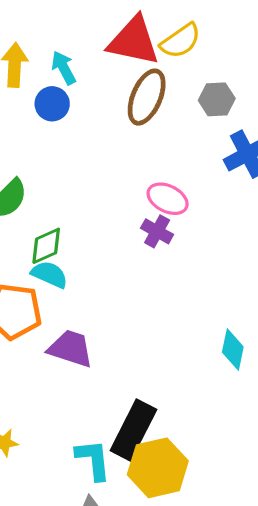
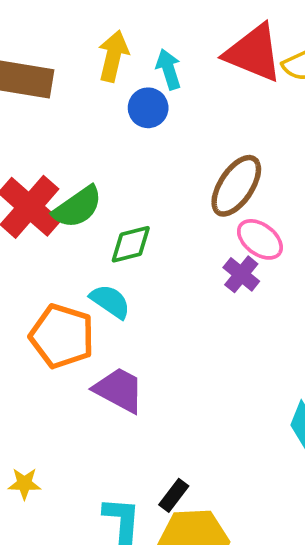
brown ellipse: (147, 97) -> (236, 186), moved
green diamond: (46, 246) -> (131, 244), moved
black rectangle: (133, 430) -> (174, 495), size x0.5

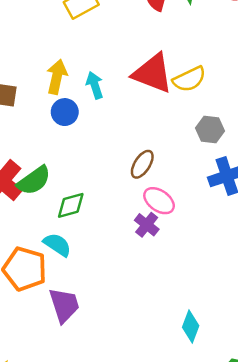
blue circle: (148, 108) -> (65, 112), moved
brown ellipse: (236, 186) -> (142, 164), size x0.7
purple trapezoid: (119, 390) -> (64, 305), turned 45

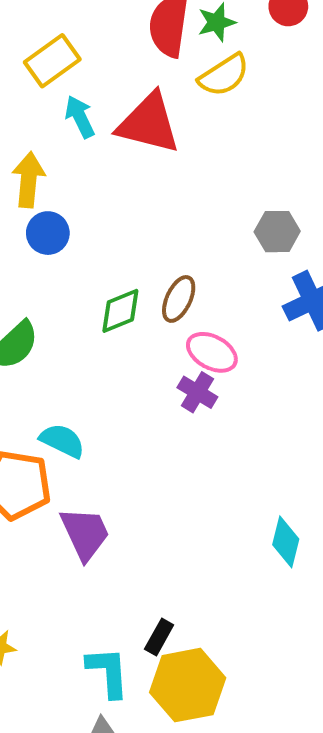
red triangle: (153, 73) -> (149, 123), moved
yellow semicircle: (189, 79) -> (224, 75), moved
cyan arrow: (95, 85) -> (80, 117), moved
green diamond: (71, 205) -> (120, 311), moved

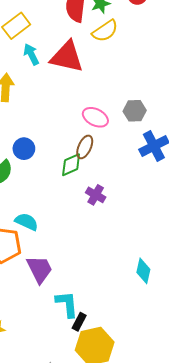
blue circle: (48, 233) -> (24, 149), moved
green diamond: (120, 311) -> (71, 165), moved
pink ellipse: (212, 352) -> (95, 117), moved
cyan L-shape: (108, 672) -> (67, 304), moved

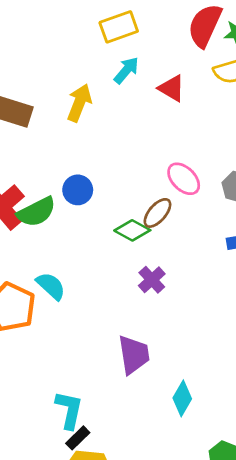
cyan arrow: (31, 54) -> (126, 70), turned 50
red triangle: (67, 57) -> (172, 88), size x0.6
green diamond: (71, 165) -> (132, 230), turned 35
purple trapezoid: (40, 269) -> (134, 355), moved

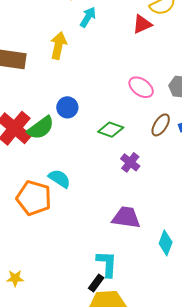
red triangle: (172, 88) -> (142, 24), moved, turned -45
brown ellipse: (157, 213) -> (161, 125), moved
purple trapezoid: (134, 355) -> (126, 217), turned -64
cyan L-shape: (69, 410) -> (107, 264), moved

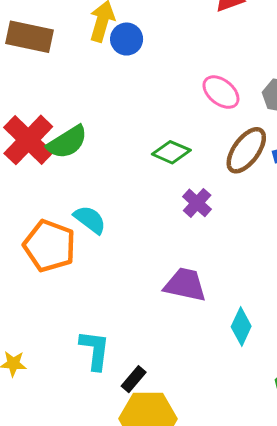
blue circle: (67, 107) -> (127, 39), moved
brown ellipse: (161, 125) -> (246, 150), size x1.4
cyan L-shape: (107, 264) -> (95, 350), moved

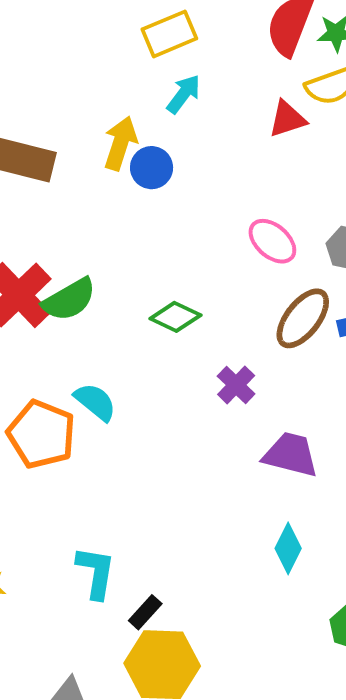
green diamond: (171, 152) -> (175, 317), moved
purple trapezoid: (185, 285) -> (291, 455), moved

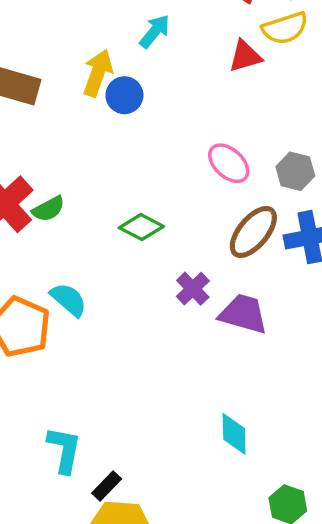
green semicircle: (69, 299) -> (48, 209), size x0.7
purple trapezoid: (291, 455) -> (243, 314), moved
cyan diamond: (288, 548) -> (234, 434), turned -30

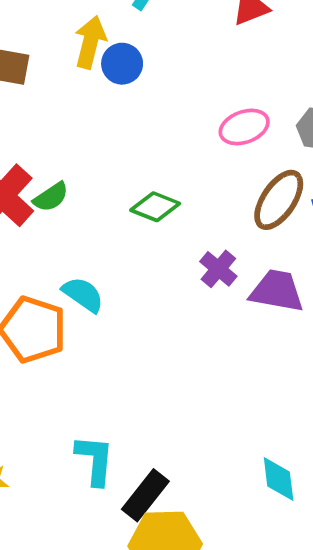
pink ellipse: (229, 163) -> (244, 127), turned -57
cyan diamond: (234, 434) -> (279, 479), moved
black rectangle: (107, 486) -> (145, 495), size x1.5

